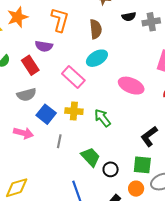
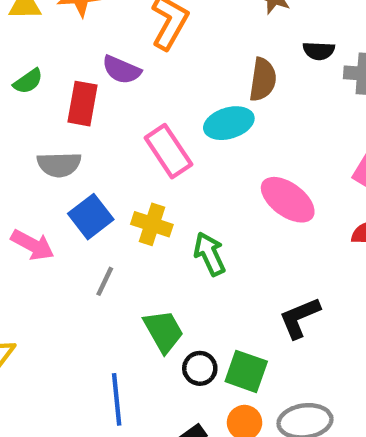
brown semicircle: (96, 29) -> (263, 80), moved
red rectangle: (30, 65) -> (82, 104), turned 30
green square: (142, 165) -> (246, 371), moved

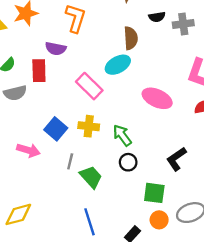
gray semicircle: (59, 165) -> (15, 93), moved
green trapezoid: (164, 331) -> (91, 177), moved
black circle: (200, 368) -> (128, 162), moved

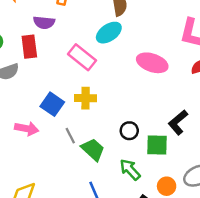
green arrow: (122, 135) -> (130, 170), moved
gray line: (70, 161) -> (70, 136), turned -35
green square: (154, 193) -> (157, 145), moved

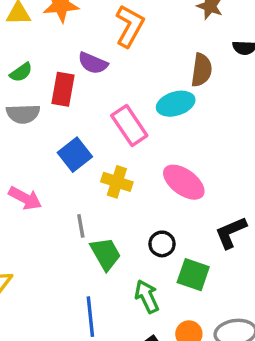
pink ellipse: (152, 63) -> (184, 182), moved
blue square: (52, 104) -> (75, 155), moved
black L-shape: (178, 122) -> (231, 232), moved

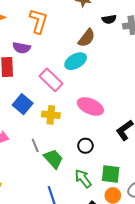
brown semicircle: (202, 70) -> (87, 38), turned 42
green square: (193, 275) -> (111, 174), moved

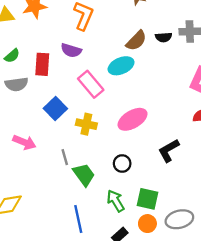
black semicircle: (109, 19) -> (164, 37), moved
purple semicircle: (22, 48) -> (71, 50), moved
pink ellipse: (90, 106) -> (133, 119), turned -60

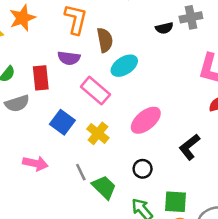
brown semicircle: (136, 41) -> (105, 40), moved, turned -45
yellow cross: (86, 124) -> (98, 133), turned 36

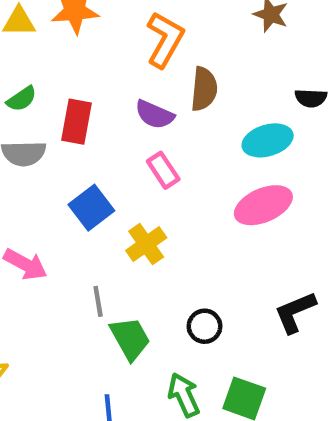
purple semicircle: (69, 58) -> (155, 115), moved
cyan ellipse: (124, 66) -> (268, 140), moved
pink rectangle: (95, 91) -> (163, 170), size x0.7
pink ellipse: (146, 120) -> (263, 205), moved

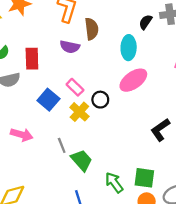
black semicircle: (311, 98) -> (145, 22), turned 133
cyan ellipse: (268, 140) -> (129, 48), turned -60
pink rectangle: (163, 170) -> (75, 87), moved
black circle: (205, 326) -> (100, 100), moved

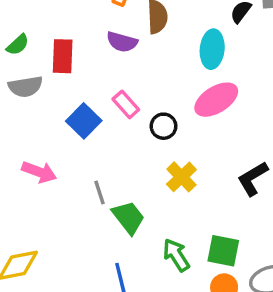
yellow cross: (79, 112) -> (181, 177), moved

